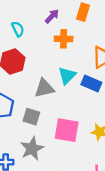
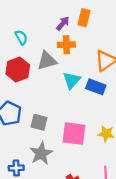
purple arrow: (52, 16) -> (63, 23), moved
gray triangle: (44, 88) -> (47, 61), moved

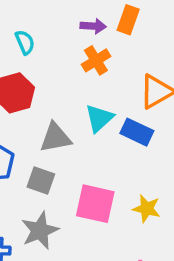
purple arrow: (63, 23) -> (93, 26), turned 48
orange cross: (66, 45) -> (96, 60), turned -35
gray triangle: (47, 61) -> (55, 138), moved

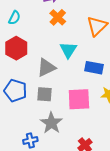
cyan semicircle: (25, 42) -> (14, 18), turned 64
blue rectangle: (137, 132) -> (94, 68), moved

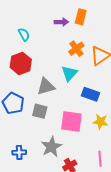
orange cross: (58, 17) -> (76, 49), moved
cyan semicircle: (14, 18) -> (24, 35), turned -64
gray star: (51, 123) -> (51, 147), moved

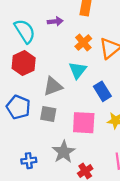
purple arrow: (61, 22) -> (55, 21), moved
cyan semicircle: (24, 35) -> (25, 31), size x1.6
blue rectangle: (91, 94) -> (102, 91), turned 42

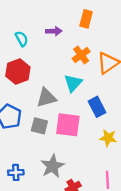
cyan semicircle: (25, 31) -> (22, 39), size x0.6
pink square: (84, 123) -> (68, 125), moved

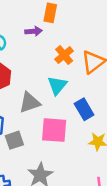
orange rectangle: (86, 19) -> (50, 13), moved
gray square: (39, 126) -> (14, 140), moved, turned -30

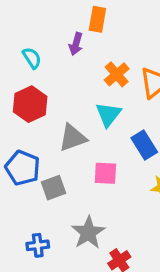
purple arrow: (34, 31) -> (76, 44), turned 112
pink square: (54, 130) -> (105, 173), size x0.7

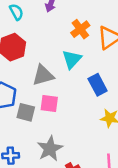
pink square: (105, 173) -> (49, 104), moved
gray square: (53, 188) -> (26, 112), turned 30

